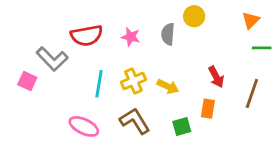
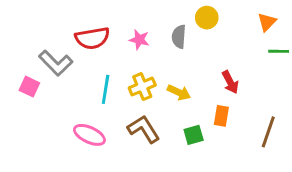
brown line: (252, 93) -> (268, 132), moved

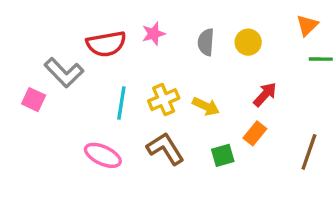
yellow circle: (207, 18) -> (248, 42), moved
pink star: (139, 40) -> (154, 34), moved, turned -30
red arrow: (230, 82) -> (265, 95), turned -110
orange rectangle: (221, 116) -> (255, 133), turned 30

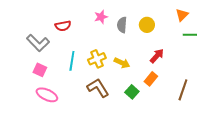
pink star: (154, 34) -> (101, 17), moved
red semicircle: (106, 44) -> (63, 26), size x0.7
pink square: (34, 100) -> (40, 70), moved
pink ellipse: (103, 155) -> (47, 95), moved
green square: (223, 155) -> (132, 92), turned -32

